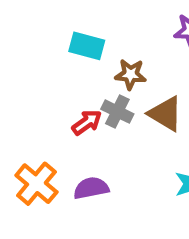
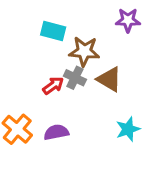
brown star: (130, 74) -> (84, 51), size x1.4

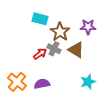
purple star: (128, 20) -> (88, 27), moved
brown star: (84, 51) -> (60, 32), turned 30

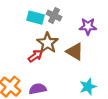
brown star: (60, 32) -> (47, 43), moved
gray cross: (54, 49) -> (54, 15), moved

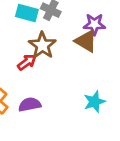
brown triangle: (75, 52) -> (86, 41), moved

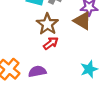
red arrow: (27, 62) -> (51, 43), moved

